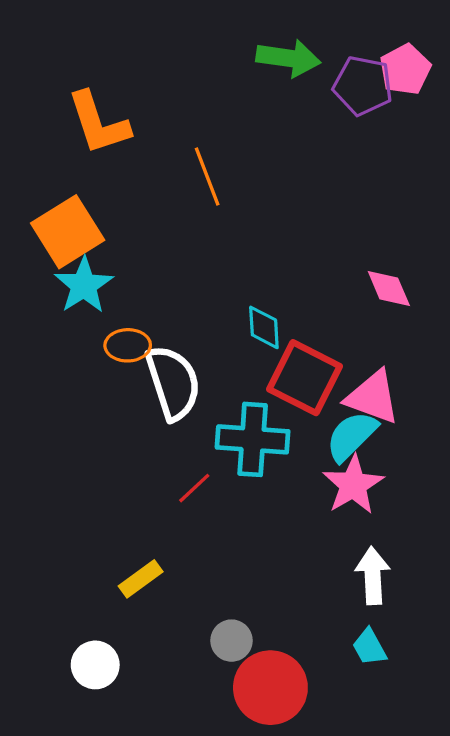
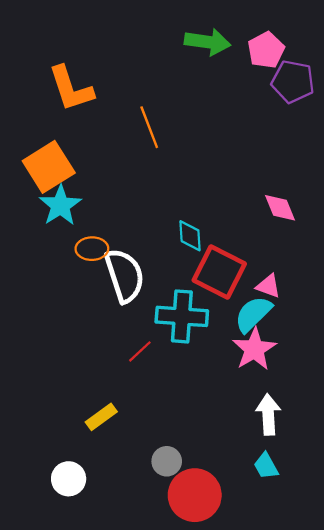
pink pentagon: (405, 69) -> (266, 50), moved
purple pentagon: (363, 86) -> (293, 82), moved
pink triangle: (373, 397) -> (268, 286), size x0.6

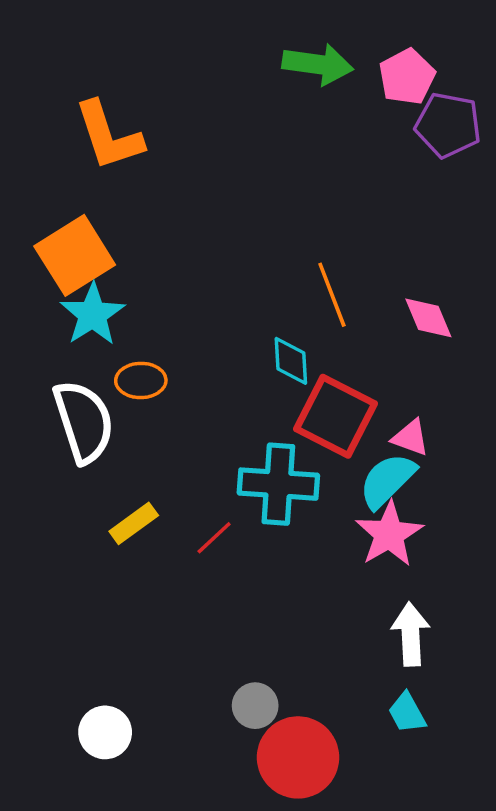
orange line: (149, 127) -> (332, 295), moved
white semicircle: (125, 276) -> (84, 422), moved
yellow rectangle: (101, 417) -> (134, 523), moved

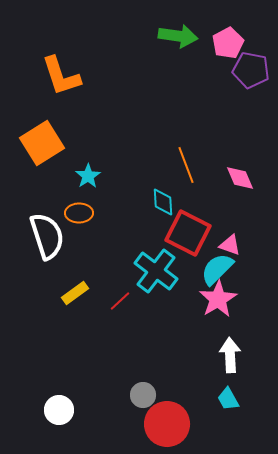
cyan star: (93, 314) -> (88, 176), moved, size x0.7
cyan cross: (278, 484) -> (156, 271), turned 33

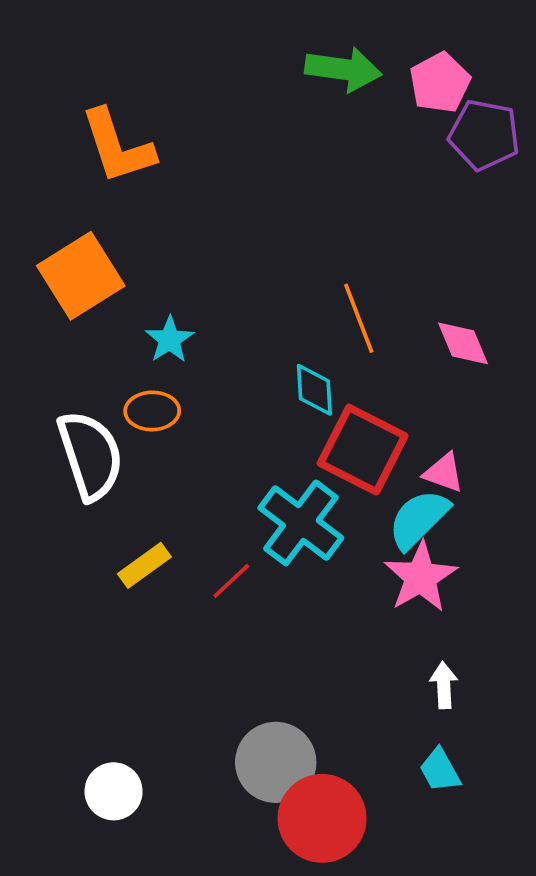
white arrow: (230, 355) -> (444, 685), size x0.7
gray circle: (143, 395) -> (276, 762), size x1.6

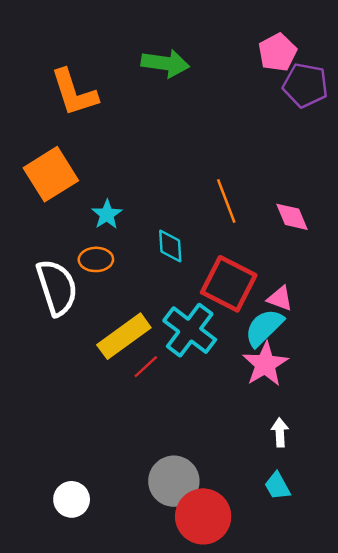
green arrow: (343, 69) -> (165, 63), moved
cyan diamond: (314, 390) -> (170, 246), moved
yellow rectangle: (144, 565) -> (124, 336), moved, size x1.6

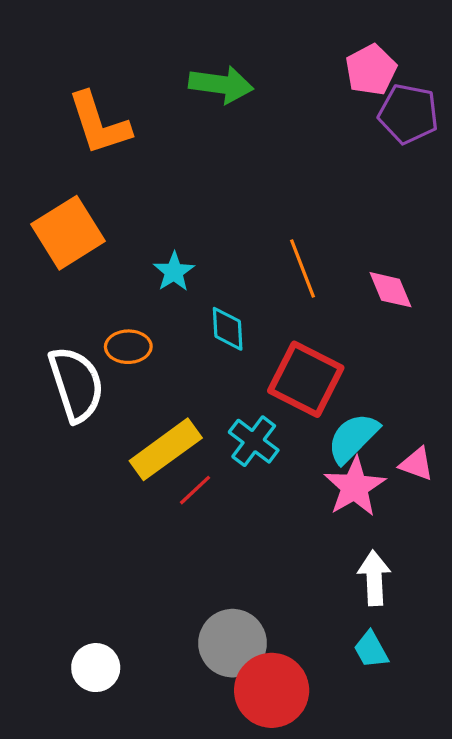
cyan star: (107, 214) -> (174, 272), moved
pink triangle: (280, 298) -> (417, 464), moved
cyan cross: (190, 330) -> (254, 441), size x0.7
white arrow: (280, 432) -> (374, 578), size x1.4

